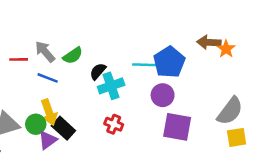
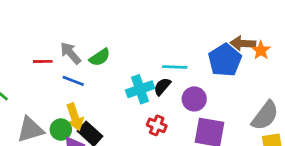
blue pentagon: (169, 62) -> (225, 60), moved
black semicircle: (98, 71) -> (162, 86), moved
red cross: (114, 124) -> (157, 125), moved

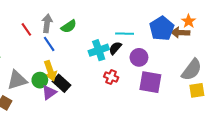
brown arrow: (243, 43) -> (180, 33), moved
gray arrow: (71, 53) -> (47, 23), turned 48
red line: (43, 61) -> (26, 29), turned 56
blue line: (73, 81) -> (49, 44), turned 35

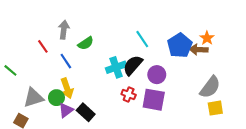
gray arrow: (47, 23) -> (64, 30), moved
cyan line: (125, 34) -> (142, 39), moved, turned 54
black semicircle: (115, 48) -> (133, 65), size x1.5
purple square: (150, 82) -> (154, 100), moved
black rectangle: (62, 83) -> (86, 112), moved

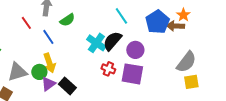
cyan cross: (116, 67) -> (96, 43), turned -36

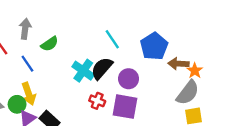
orange star: (183, 15) -> (195, 71), moved
brown arrow: (175, 26) -> (178, 64), moved

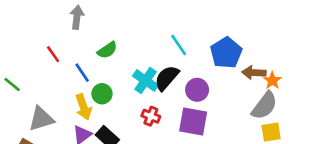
gray arrow: (25, 29) -> (77, 17), moved
red cross: (97, 101) -> (151, 116), moved
green circle: (17, 104) -> (102, 94), moved

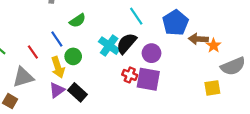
red line: (53, 54) -> (33, 52), moved
gray semicircle: (264, 106) -> (233, 66), moved, turned 30
red cross: (151, 116) -> (130, 75), moved

